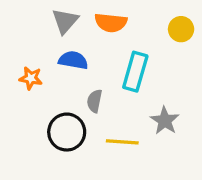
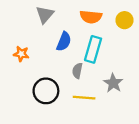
orange semicircle: (111, 23) -> (91, 17), moved
blue semicircle: (73, 60) -> (64, 42), moved, turned 102
gray semicircle: (94, 101) -> (77, 71), moved

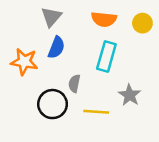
blue semicircle: (64, 42) -> (56, 48), moved
orange star: (21, 54) -> (24, 62), size x1.5
gray semicircle: (77, 71) -> (74, 84), moved

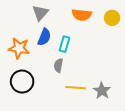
cyan rectangle: (106, 57) -> (65, 44), moved, size x0.7
gray star: (130, 95) -> (102, 91), moved
black circle: (53, 104) -> (22, 82), moved

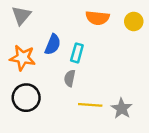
gray triangle: (40, 13) -> (21, 15), moved

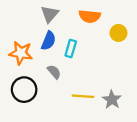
gray triangle: (21, 15) -> (50, 14), moved
yellow circle: (134, 21) -> (118, 33), moved
gray semicircle: (70, 78) -> (54, 72), moved, turned 128

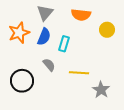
orange star: (21, 53) -> (19, 33), moved, turned -30
yellow line: (83, 96) -> (79, 73), moved

